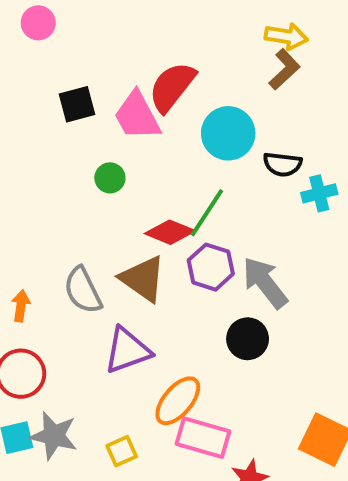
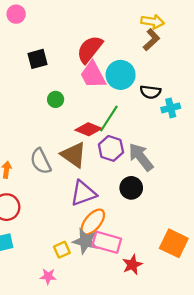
pink trapezoid: (137, 116) -> (93, 75), moved
purple triangle: (127, 350) -> (83, 193), moved
gray star: (54, 436) -> (85, 241), moved

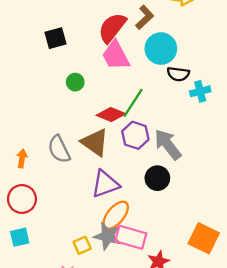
brown L-shape: (151, 40) -> (145, 17), moved
cyan circle: (121, 75) -> (161, 49), moved

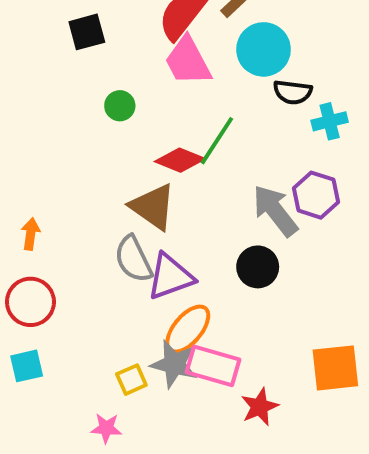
purple hexagon: (135, 135) -> (316, 195), moved
gray semicircle: (59, 149) -> (133, 259), moved
orange square: (204, 238) -> (335, 368), turned -32

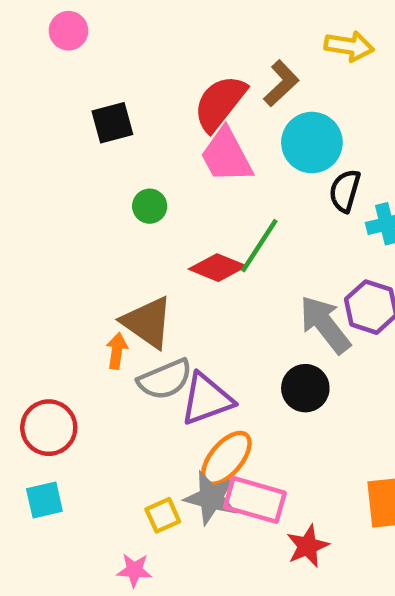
black semicircle: (293, 92) -> (345, 191), turned 99
brown triangle: (153, 207) -> (147, 322), moved
orange arrow: (30, 234) -> (117, 351), moved
gray semicircle: (133, 259) -> (165, 379), turned -87

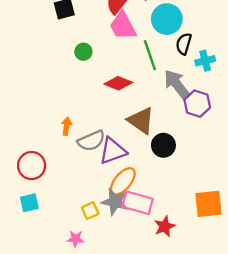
green line: (259, 246) -> (150, 55), moved, turned -52
brown triangle: (147, 322) -> (141, 120), moved
gray arrow: (325, 325) -> (177, 84), moved

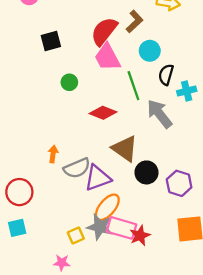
cyan circle: (167, 19) -> (150, 51), size x0.7
purple hexagon: (197, 104) -> (179, 183), moved
red star: (165, 226) -> (140, 236), moved

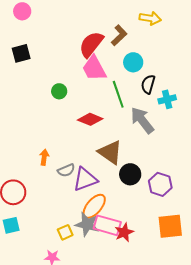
black square: (51, 41) -> (21, 53), moved
gray semicircle: (77, 168) -> (66, 170), size x0.7

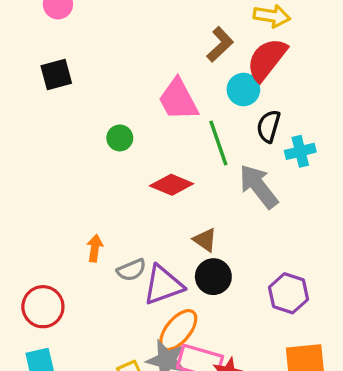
red semicircle: (91, 44) -> (267, 59), moved
brown triangle: (110, 152) -> (205, 240), size x0.6
black circle: (130, 174) -> (213, 277), moved

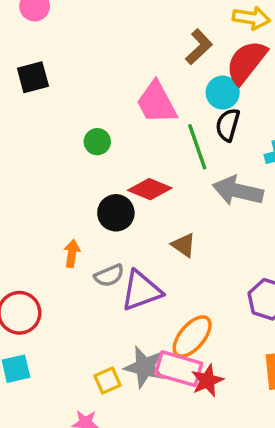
black semicircle: (268, 126) -> (228, 125), moved
gray arrow: (258, 186) -> (238, 191), turned -39
black circle: (213, 277) -> (116, 213), moved
orange ellipse: (178, 330) -> (192, 337), moved

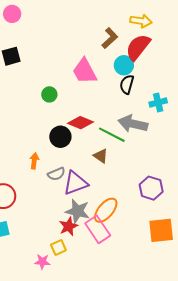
green line: (197, 147) -> (112, 135), moved, turned -44
gray star: (145, 367) -> (78, 211), moved
pink rectangle: (179, 369) -> (98, 229), turned 40
yellow square: (107, 381) -> (58, 247), moved
red star: (207, 381) -> (68, 226), moved

